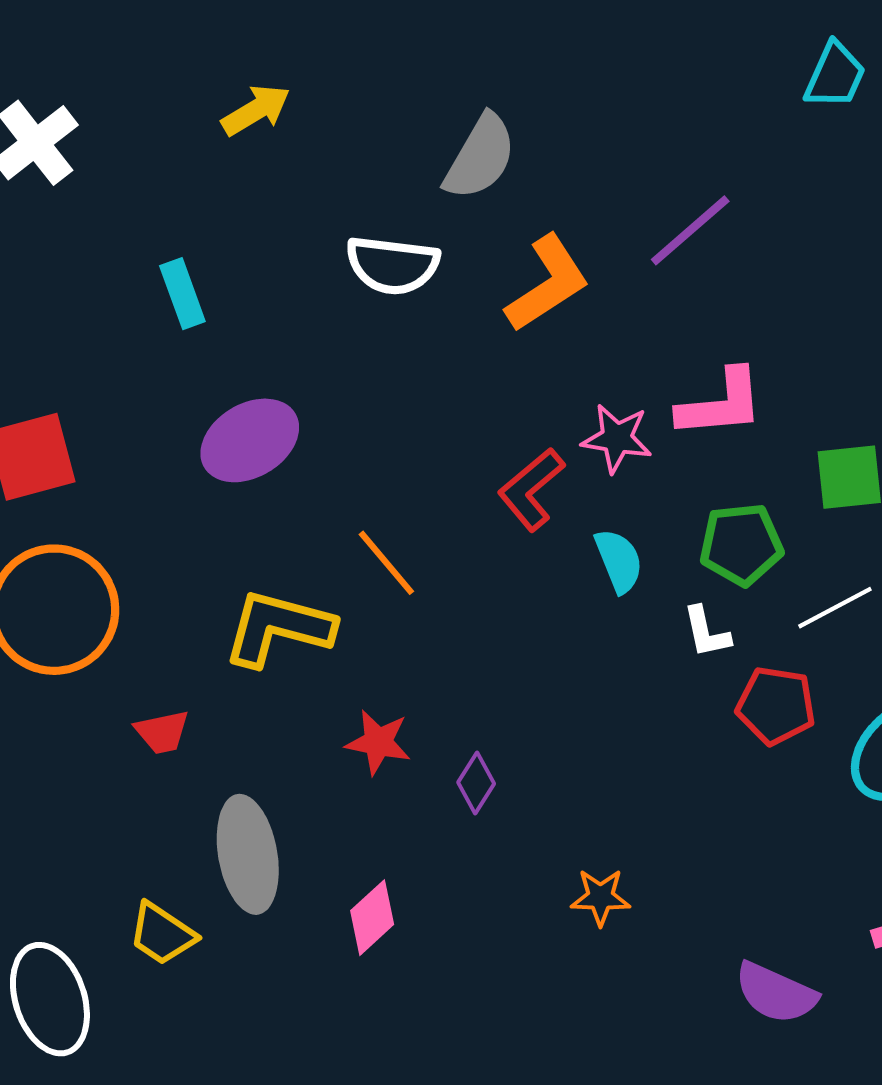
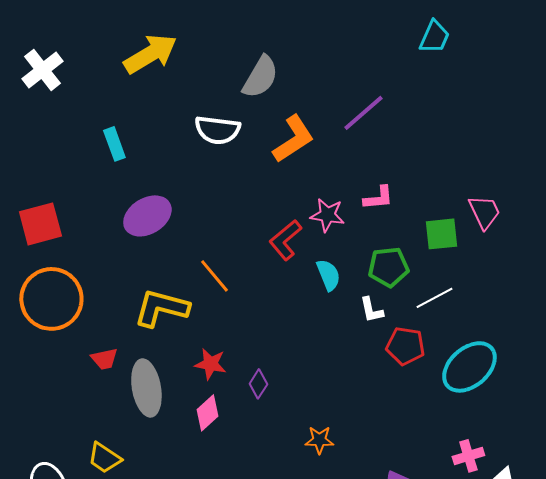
yellow arrow: (256, 110) -> (150, 54), size x1.6
pink L-shape: (721, 404) -> (378, 198), size x0.7
gray ellipse: (248, 854) -> (146, 388), moved
pink diamond: (372, 918) -> (207, 413), moved

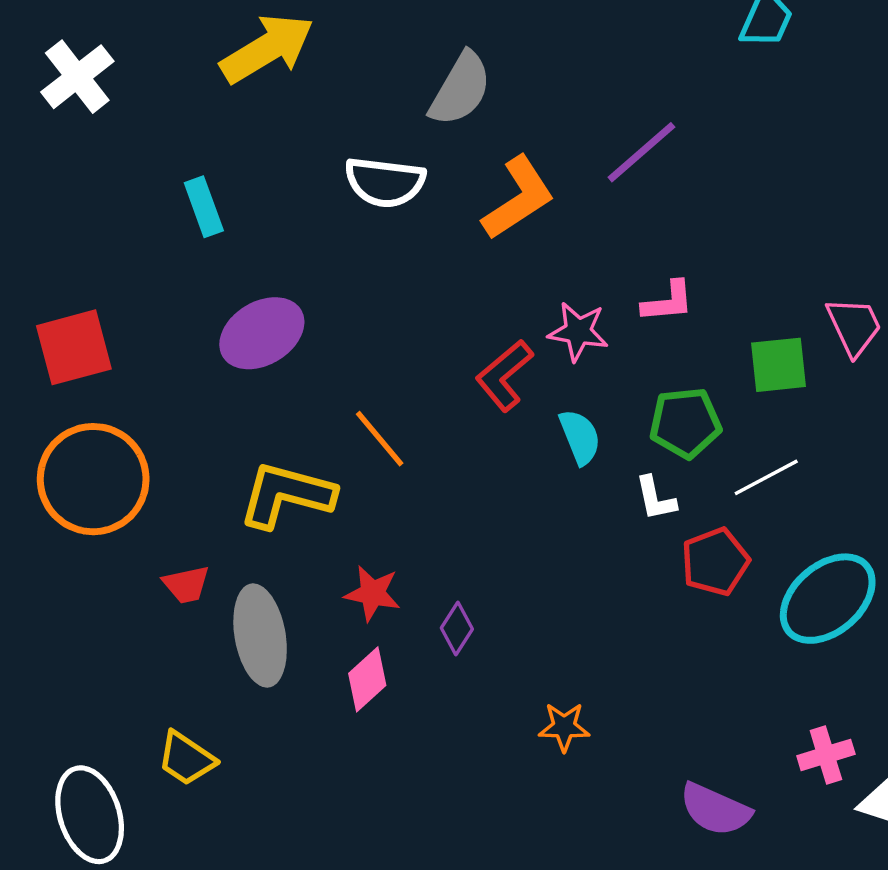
red pentagon: (405, 346) -> (715, 562), turned -30

